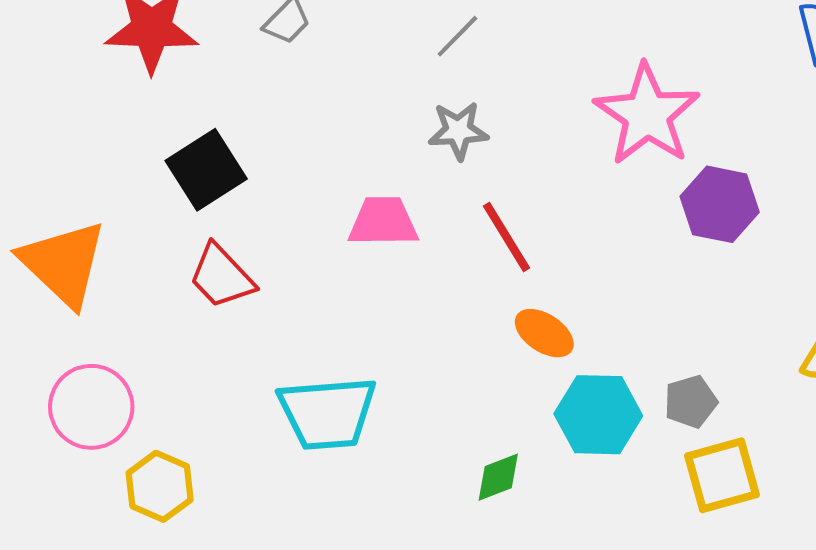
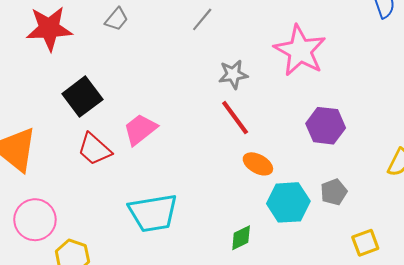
gray star: (458, 131) -> (233, 74), moved
purple hexagon: (720, 204) -> (326, 126), moved
pink trapezoid: (383, 222) -> (140, 129), moved, turned -33
yellow square: (722, 475) -> (365, 243), moved, size x0.7

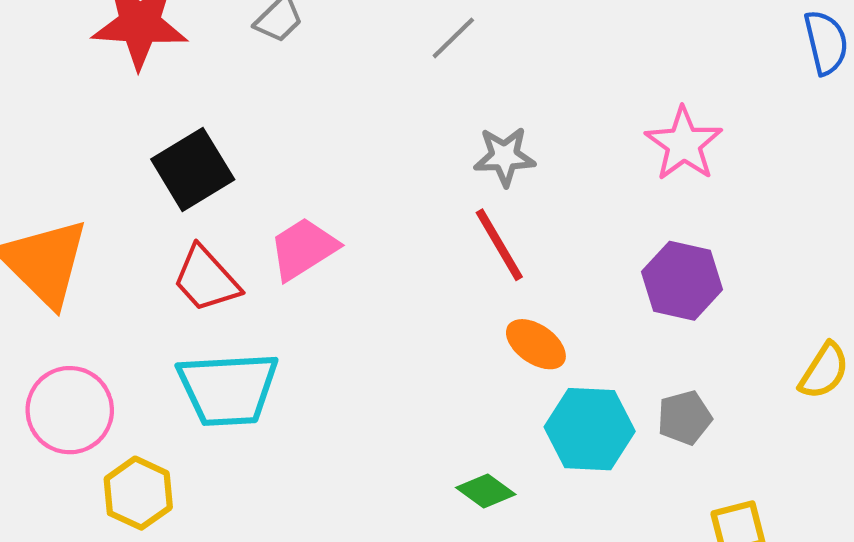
pink star: (300, 51) -> (684, 144), moved, size x0.7
cyan trapezoid: (153, 213) -> (228, 389), moved
green diamond: (241, 238) -> (486, 491), turned 56

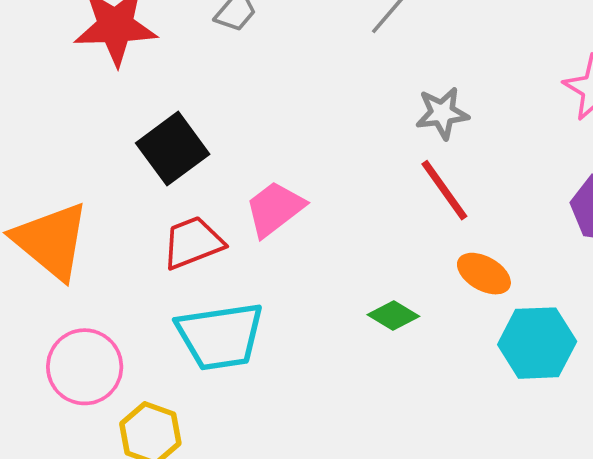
red trapezoid: (206, 279) -> (193, 243), turned 116
green diamond: (486, 491) -> (393, 315), moved

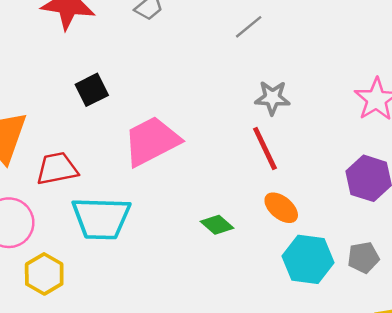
black square: (173, 149) -> (92, 90), size x0.7
pink trapezoid: (275, 209) -> (152, 141), size x1.4
red trapezoid: (193, 243) -> (57, 169), moved

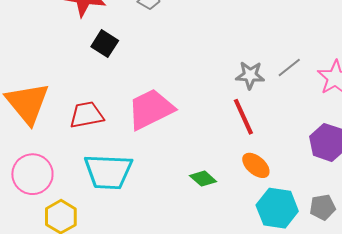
gray line: (249, 27) -> (289, 68), moved
black square: (92, 90) -> (105, 44), moved, turned -32
red trapezoid: (57, 169) -> (87, 115), moved

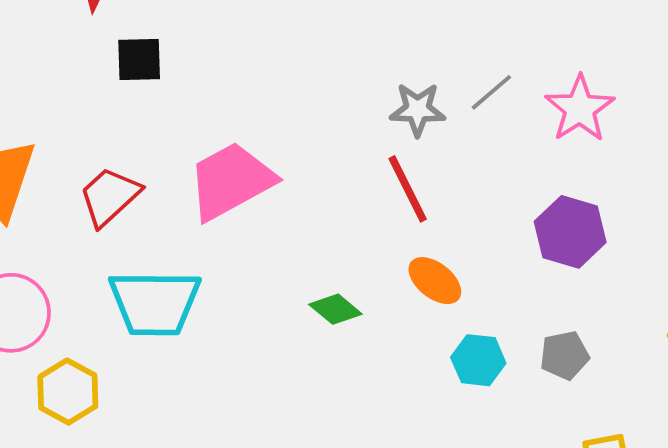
black square: (105, 44) -> (139, 59), turned -32
red trapezoid: (87, 115) -> (110, 196), turned -30
cyan hexagon: (277, 208) -> (478, 360), size x0.7

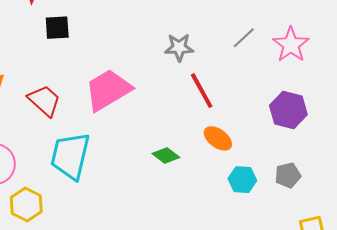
gray star: (418, 110) -> (179, 47), moved
red trapezoid: (110, 196) -> (44, 101), turned 87
cyan trapezoid: (155, 303) -> (70, 156), turned 105

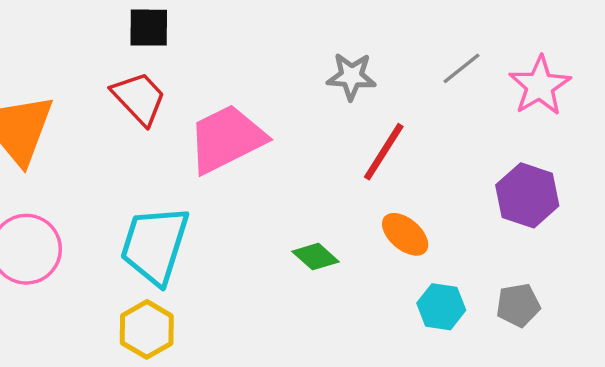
red line: (202, 91) -> (384, 152), turned 57
red trapezoid: (44, 101) -> (139, 98), moved
yellow hexagon: (26, 204) -> (147, 329), moved

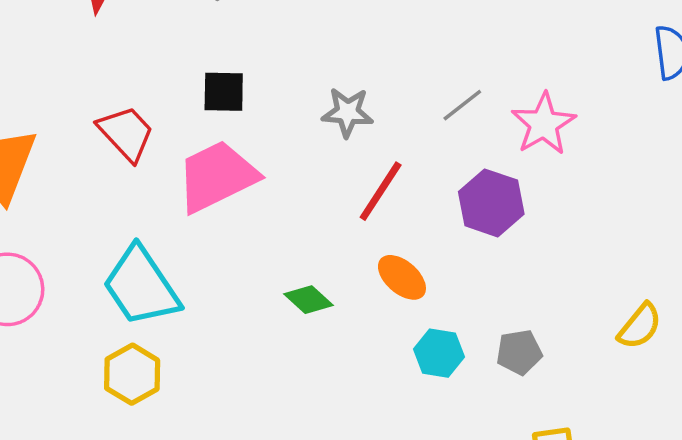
black square: (149, 28) -> (224, 92), moved
purple hexagon: (527, 195) -> (491, 203), moved
cyan trapezoid: (155, 245) -> (141, 286), turned -52

